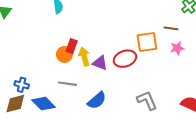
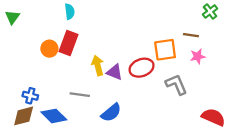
red rectangle: (72, 46) -> (69, 43), moved, size x1.5
orange circle: (64, 54) -> (49, 49), moved
gray L-shape: (147, 100) -> (176, 85), moved

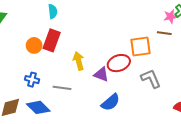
pink star: (198, 56) -> (170, 17), moved
purple triangle: (115, 72) -> (101, 74), moved
blue cross: (30, 96) -> (32, 80), moved
blue semicircle: (111, 113) -> (111, 102), moved

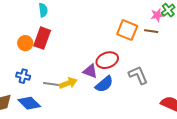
orange square: (141, 47) -> (127, 30), moved, turned 30
yellow arrow: (79, 61) -> (68, 83), moved, turned 84
blue semicircle: (111, 102) -> (104, 84), moved

